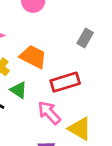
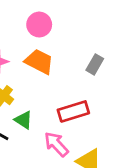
orange trapezoid: (33, 57) -> (39, 62), moved

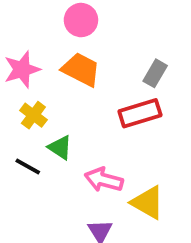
red rectangle: (73, 111) -> (140, 113), moved
pink arrow: (56, 144) -> (104, 180), turned -32

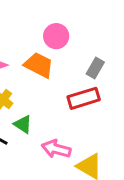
pink circle: (81, 20) -> (56, 36), moved

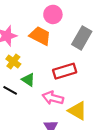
gray rectangle: (95, 68) -> (82, 38), size x1.5
red rectangle: (84, 98) -> (65, 71), moved

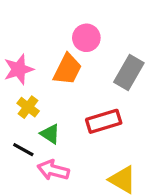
orange trapezoid: (40, 36) -> (67, 69), turned 90
pink arrow: (53, 98) -> (53, 170), moved

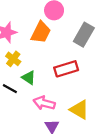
pink arrow: (53, 170) -> (44, 103), moved

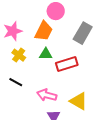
green triangle: (29, 78) -> (46, 54), moved, turned -32

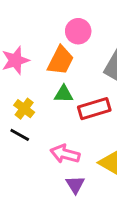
yellow cross: (19, 55) -> (24, 109), moved

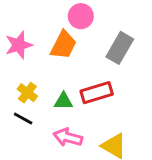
green triangle: (64, 94) -> (63, 101), moved

